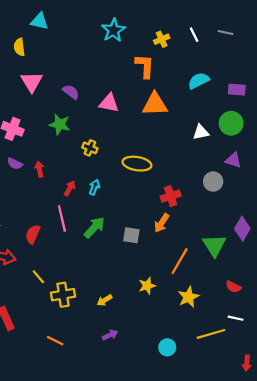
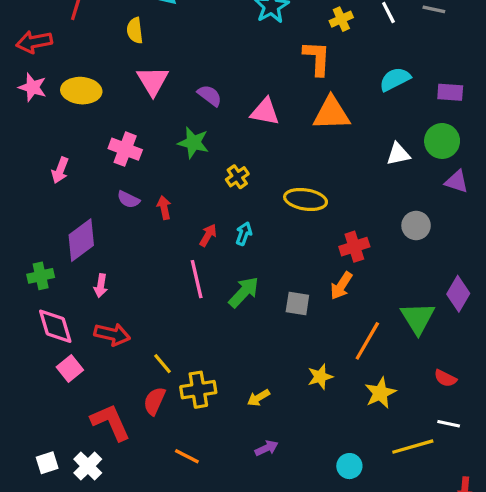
yellow cross: (90, 148) -> (237, 177), turned 32
purple triangle: (233, 160) -> (457, 182), moved
red semicircle: (33, 234) -> (154, 401), moved

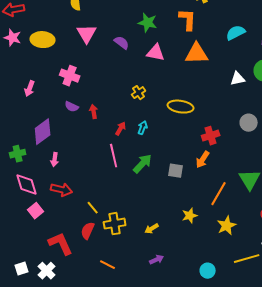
green star: (193, 143) -> (148, 23), moved

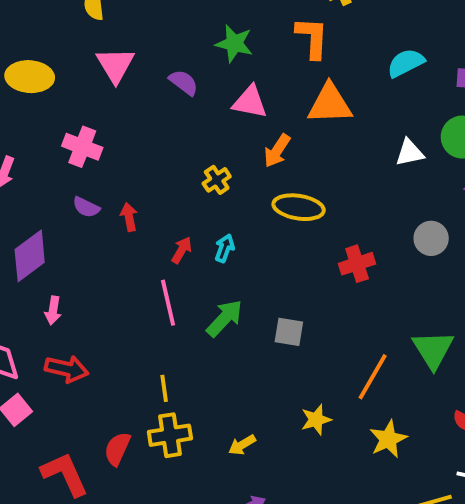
orange arrow: (203, 160) -> (277, 151), moved
yellow line: (93, 208) -> (164, 388), moved, turned 32

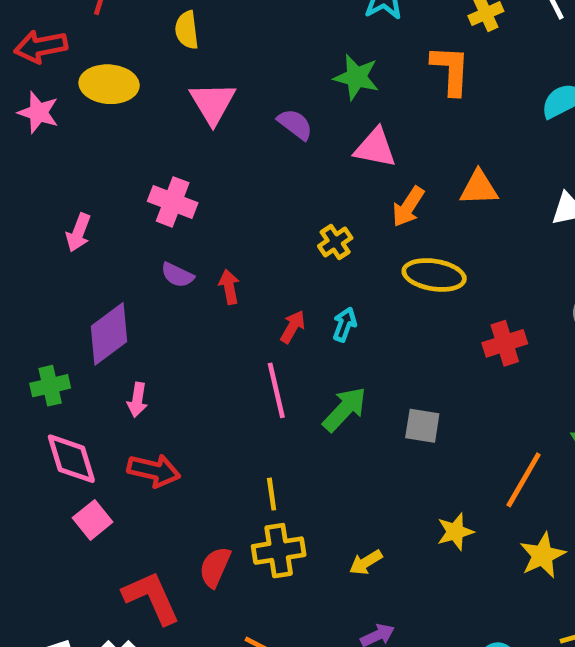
yellow ellipse: (30, 77) -> (109, 84), moved
orange triangle: (330, 104) -> (479, 188), moved, size x0.7

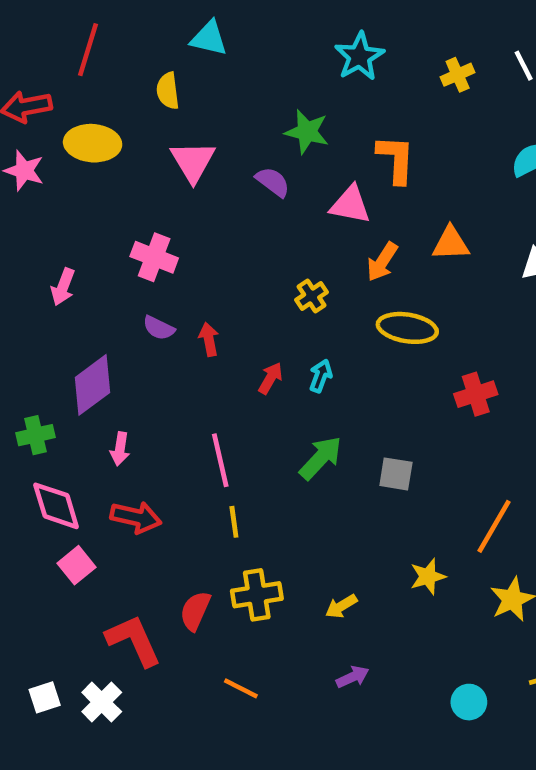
orange L-shape: (451, 70) -> (396, 159), moved
green star: (356, 77) -> (307, 132), moved
pink line: (276, 390) -> (220, 460), moved
yellow line: (272, 494) -> (234, 522), moved

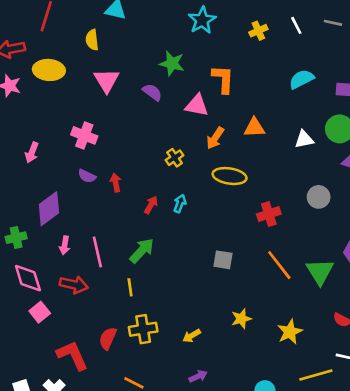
green arrow: (321, 458) -> (142, 251), moved
pink line: (220, 460) -> (97, 252), moved
orange line: (494, 526) -> (279, 265), moved, turned -68

